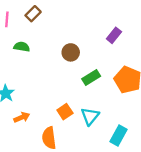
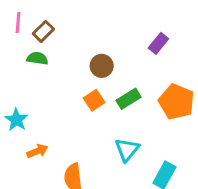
brown rectangle: (33, 14) -> (43, 31), moved
orange square: (65, 112) -> (94, 100), moved

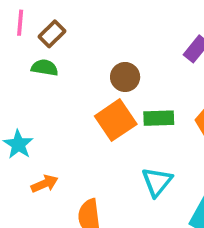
green rectangle: (129, 99) -> (159, 118), turned 30
orange square: (94, 100) -> (116, 120), size x1.5

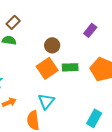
cyan triangle: (157, 182) -> (46, 101), moved

